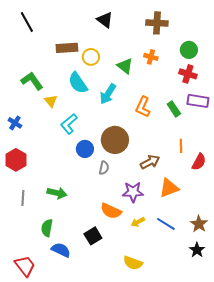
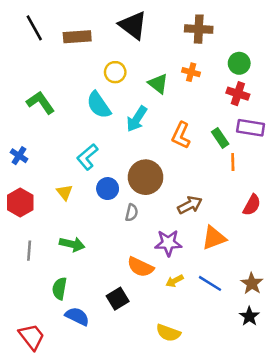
black triangle: (105, 20) -> (133, 25), size x1.4
brown rectangle: (67, 48) -> (77, 37), moved
yellow triangle: (51, 101) -> (65, 192), moved
orange line: (181, 146) -> (233, 162), moved

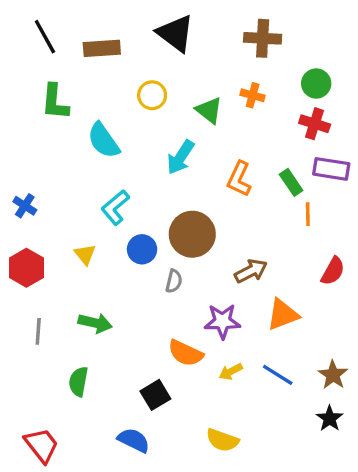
green L-shape: (40, 103) -> (55, 102), moved, turned -140
cyan semicircle: (99, 105) -> (104, 140), moved
blue semicircle: (77, 316) -> (134, 440), moved

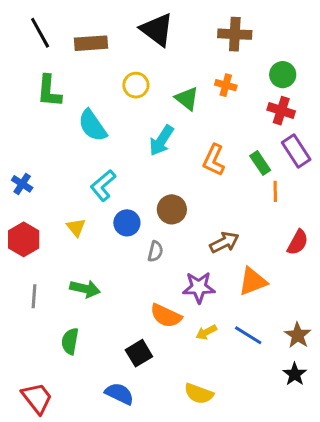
purple rectangle: (331, 169) -> (296, 151), turned 48
brown circle: (192, 234) -> (172, 209), size x0.7

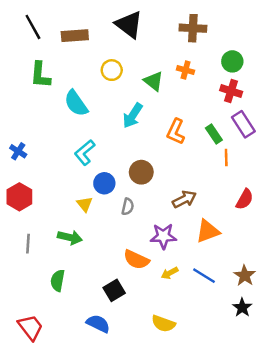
yellow triangle: (76, 227) -> (85, 204), moved

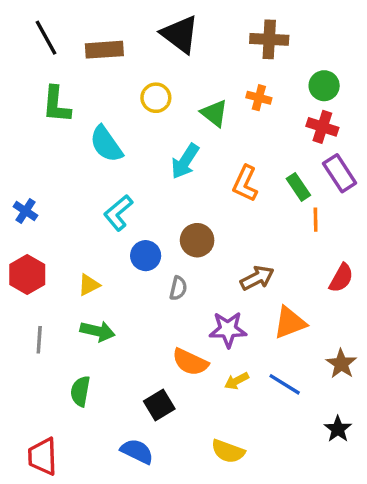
yellow triangle: (85, 204) -> (89, 285), moved, turned 42
brown star: (245, 276) -> (341, 364), moved
red trapezoid: (30, 327) -> (43, 456), turned -144

